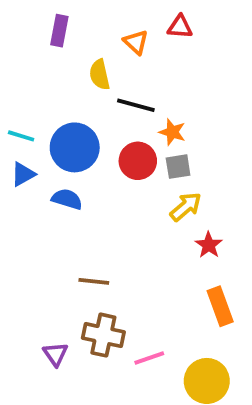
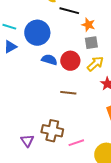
red circle: (138, 161) -> (70, 61), moved
blue semicircle: (67, 199) -> (49, 60), moved
brown line: (94, 281) -> (68, 93), moved

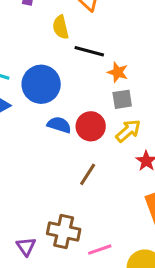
brown line: (68, 93) -> (88, 174), turned -63

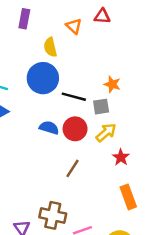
black line: (89, 51) -> (74, 97), moved
orange star: (118, 72) -> (112, 84), moved
blue circle: (41, 84) -> (43, 78), moved

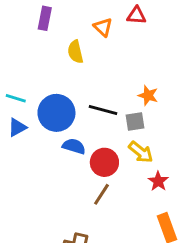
blue circle: (43, 78) -> (56, 113), moved
red circle: (75, 129) -> (104, 162), moved
yellow arrow: (106, 133) -> (141, 152), turned 80

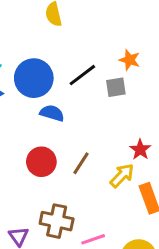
black line: (103, 110) -> (82, 75), turned -52
yellow arrow: (141, 152) -> (122, 175), moved, turned -85
red circle: (104, 162) -> (41, 162), moved

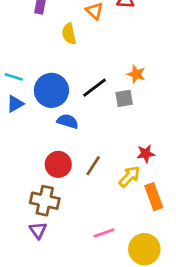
red star: (140, 150) -> (146, 154), turned 30
brown cross: (57, 221) -> (45, 201), moved

